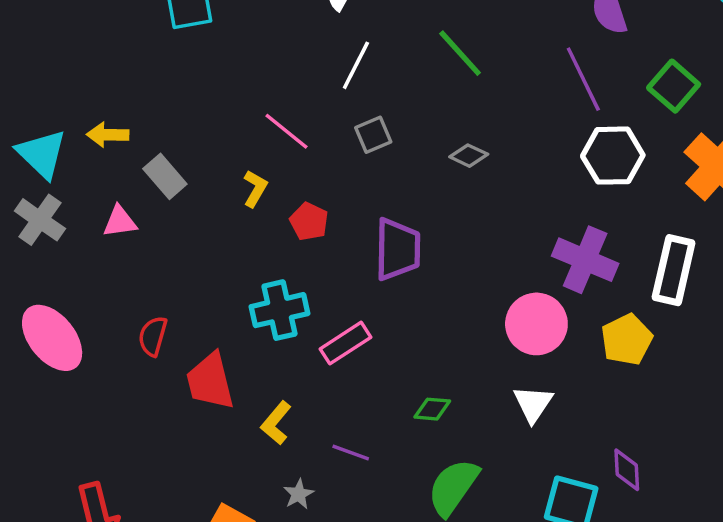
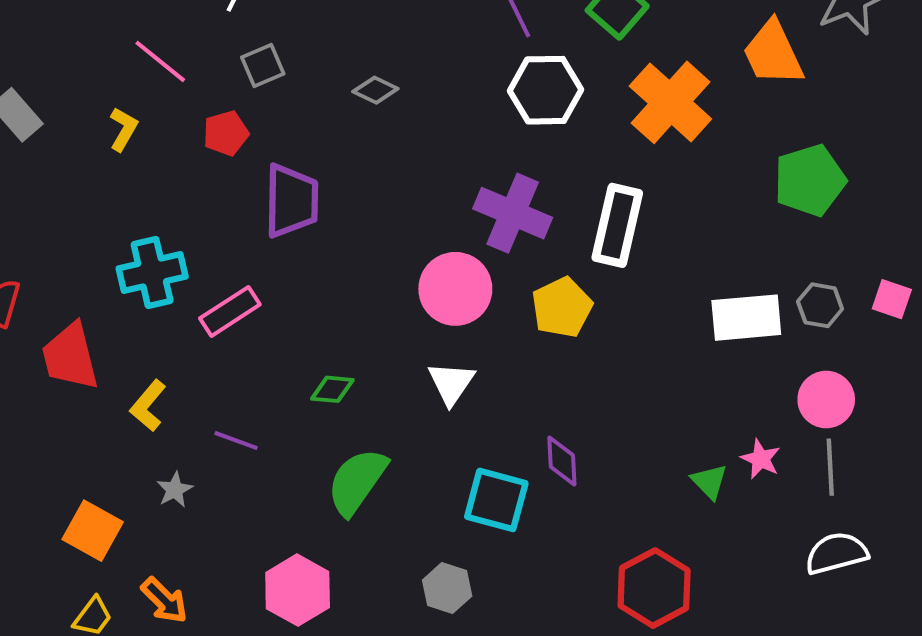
red pentagon: (309, 222) -> (226, 133), moved, turned 30

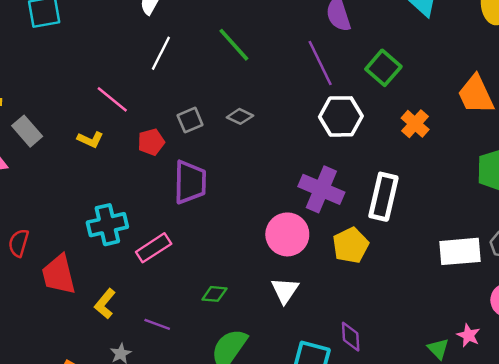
gray square: (263, 66) -> (190, 120), moved
orange cross: (670, 102) -> (415, 124), size x0.6
yellow L-shape: (123, 129) -> (90, 140), turned 85

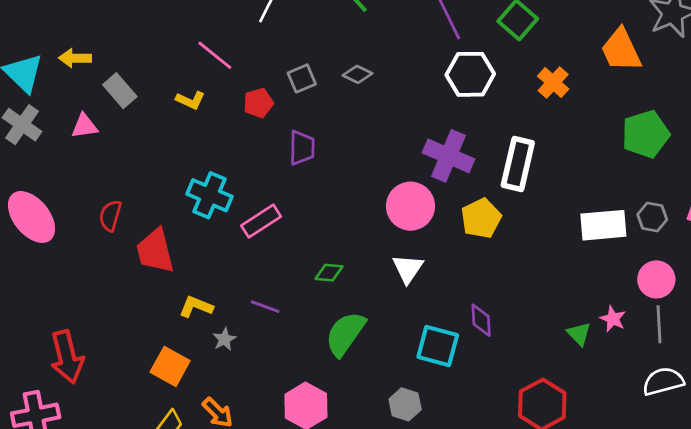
purple trapezoid: (190, 182) -> (302, 148), size x0.7
cyan cross: (107, 225) -> (209, 195), turned 36
yellow L-shape: (105, 304) -> (196, 307), moved, turned 72

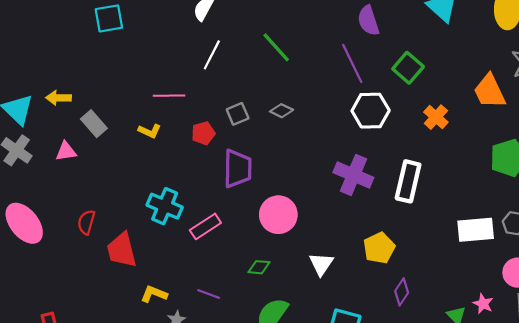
pink line: (215, 55) -> (169, 96), turned -40
purple trapezoid: (302, 148) -> (238, 169), size x1.4
pink circle: (410, 206) -> (278, 215), moved
yellow pentagon: (481, 218) -> (379, 248), moved
purple diamond: (481, 320) -> (402, 292), moved, turned 36

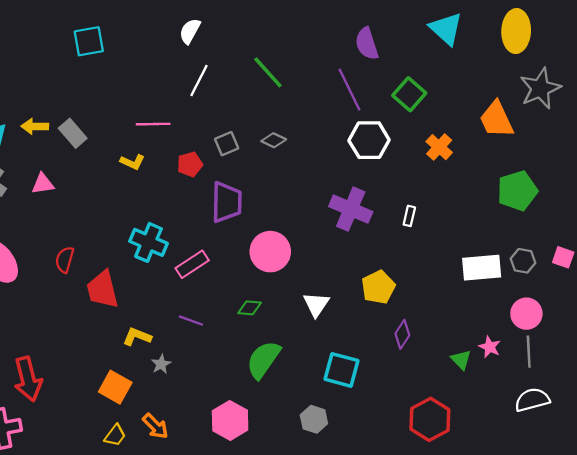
gray rectangle: (94, 124) -> (73, 133), moved
white rectangle: (408, 181) -> (409, 216), size x0.5
purple line: (209, 294) -> (191, 321), moved

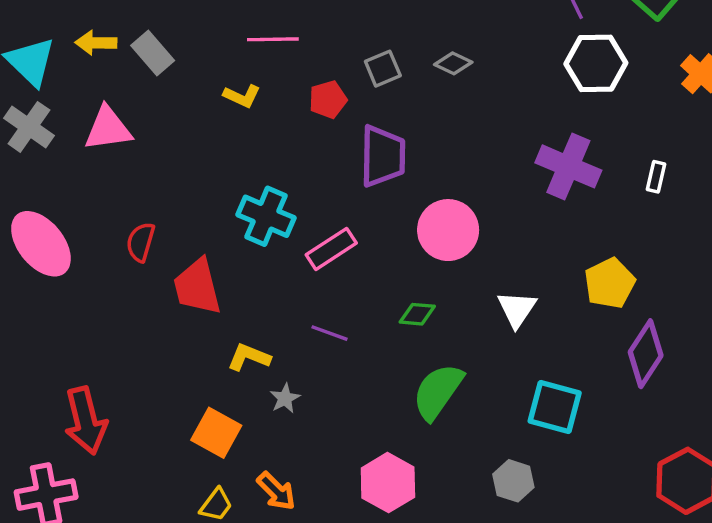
pink triangle: (43, 184) -> (108, 129), size x1.4
purple diamond: (402, 334) -> (646, 354), size x1.5

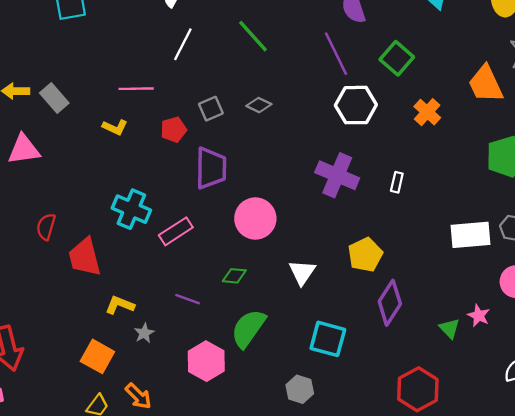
purple line: (330, 333) -> (188, 299), moved
pink hexagon: (388, 483) -> (206, 361), moved

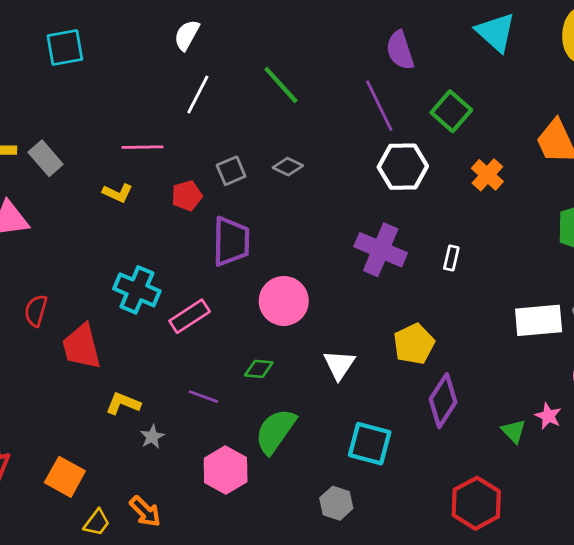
orange square: (97, 356) -> (65, 477), moved

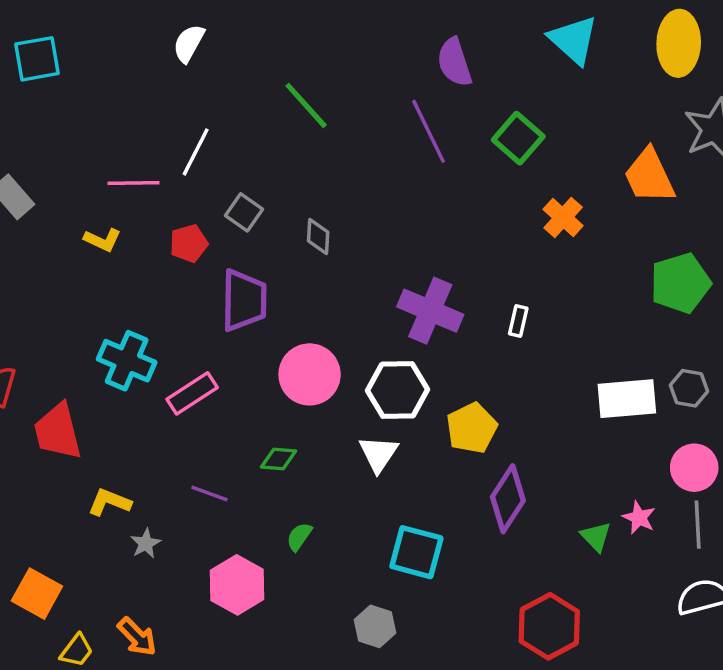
white line: (198, 95) -> (196, 152), moved
gray diamond: (288, 167) -> (318, 236), moved, turned 68
white hexagon: (403, 167) -> (397, 390), moved
gray square: (231, 171) -> (244, 212), turned -32
green semicircle: (275, 431) -> (299, 537), size x0.5

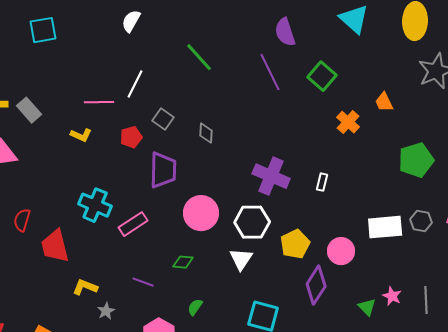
orange trapezoid: (649, 176) -> (384, 102), moved, size x0.6
pink circle: (694, 468) -> (341, 251), moved

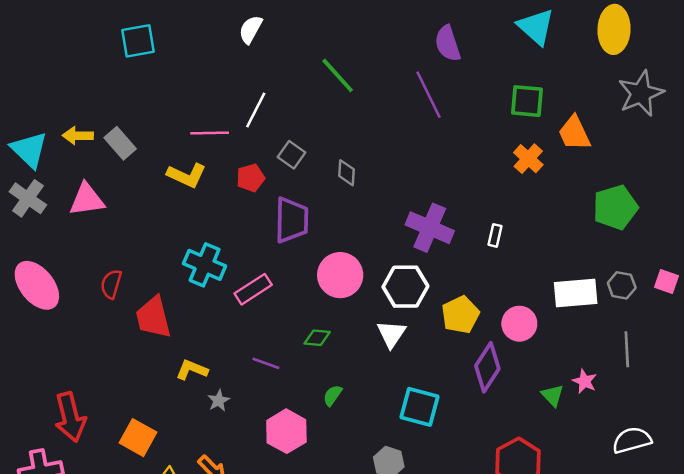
green square: (322, 76) -> (527, 101), moved, turned -36
orange trapezoid: (384, 102) -> (574, 133), size x1.4
yellow L-shape: (81, 135) -> (187, 175), size x1.4
gray line: (426, 300) -> (627, 349), moved

